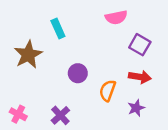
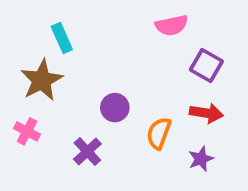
cyan rectangle: (58, 29) -> (62, 38), moved
pink cross: (18, 114) -> (27, 131), moved
purple cross: (60, 115) -> (87, 152), moved

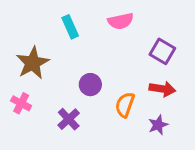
pink semicircle: (172, 25) -> (121, 21), moved
cyan rectangle: (62, 38) -> (70, 27), moved

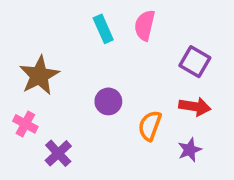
pink semicircle: (121, 21) -> (145, 25), turned 115
cyan rectangle: (70, 27) -> (103, 29), moved
purple cross: (69, 119) -> (58, 153), moved

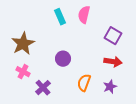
pink cross: (25, 124) -> (23, 72), moved
orange semicircle: (150, 126) -> (84, 83), moved
purple cross: (58, 153) -> (43, 88), moved

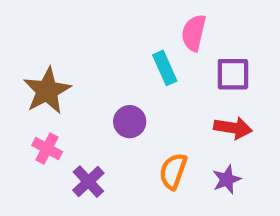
pink semicircle: (84, 15) -> (194, 33), moved
cyan rectangle: (60, 17) -> (165, 68), moved
purple square: (113, 36) -> (233, 74), turned -30

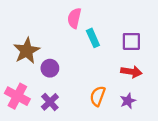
pink semicircle: (194, 33) -> (74, 18), moved
purple circle: (130, 122) -> (50, 68), moved
pink cross: (47, 148) -> (17, 96), moved, size x1.5

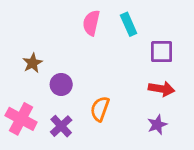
cyan rectangle: (93, 38) -> (129, 24), moved
brown star: (27, 51) -> (32, 63), size x0.6
orange semicircle: (98, 96) -> (100, 109), moved

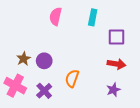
pink semicircle: (91, 23) -> (56, 16), moved
cyan rectangle: (129, 24) -> (93, 17), turned 35
brown star: (32, 63) -> (24, 59), moved

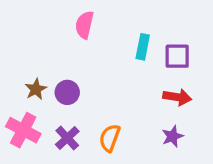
cyan rectangle: (93, 17) -> (143, 47), moved
orange semicircle: (72, 78) -> (110, 138), moved

